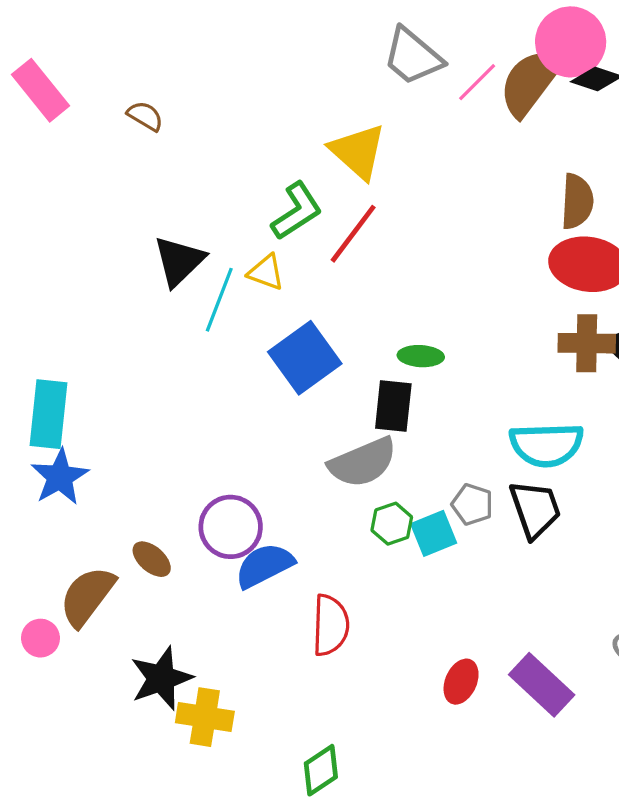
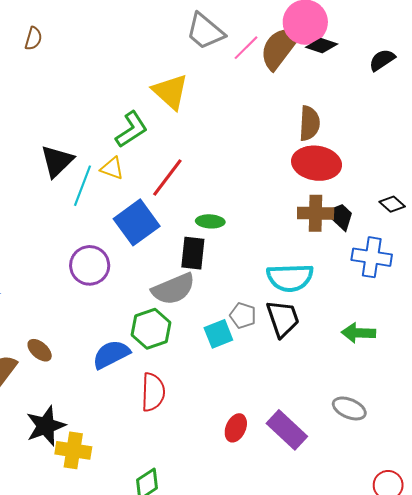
brown semicircle: (145, 116) -> (33, 38), moved, turned 75
red line: (353, 234) -> (167, 177), moved
green hexagon: (392, 524) -> (151, 329), moved, size x1.5
purple circle: (231, 527) -> (90, 265), moved

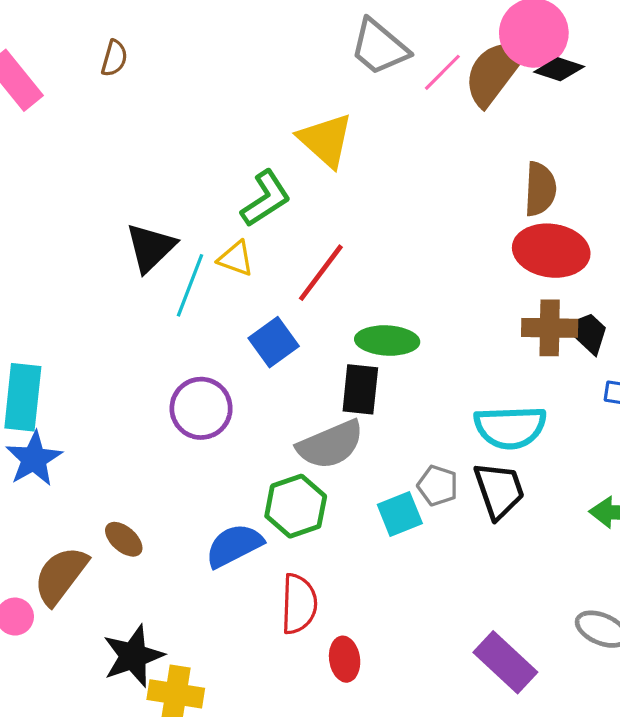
green ellipse: (210, 221) -> (387, 341), size x1.4
blue square: (137, 222) -> (274, 342), size x0.7
red ellipse: (236, 428) -> (345, 659), moved, turned -32

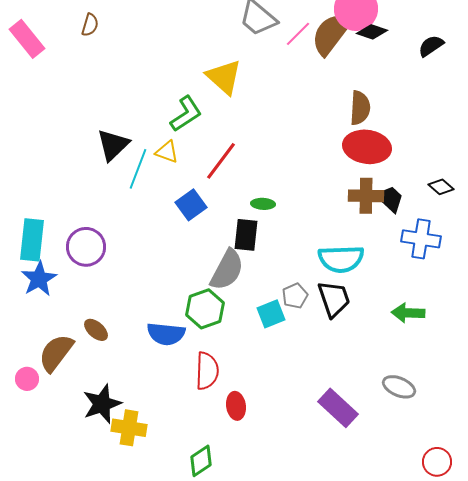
green ellipse: (387, 341) -> (263, 204), size x0.6
purple circle: (201, 408) -> (86, 247), moved
gray semicircle: (330, 445) -> (227, 270), turned -39
gray pentagon: (438, 486) -> (295, 296), turned 30
blue semicircle: (234, 546) -> (166, 334), turned -147

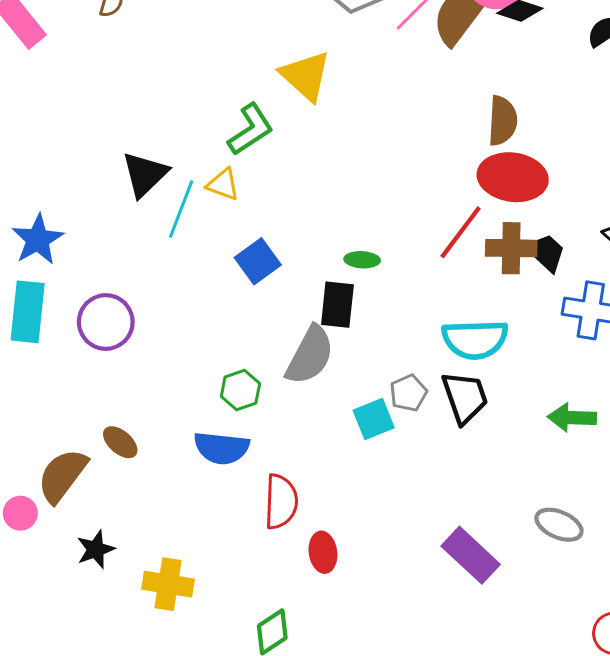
red line: (221, 161) -> (461, 232), moved
blue star: (39, 279) -> (38, 239), moved
green hexagon: (205, 309) -> (240, 390), moved, size x0.7
black star: (102, 404) -> (96, 549), moved, size x0.7

